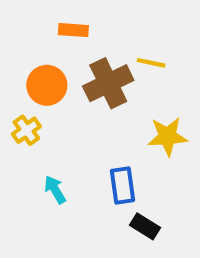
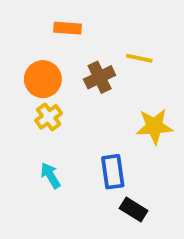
brown cross: (108, 83) -> (100, 77), size x0.7
yellow cross: (26, 130) -> (49, 117), moved

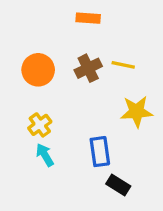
orange rectangle: (67, 28) -> (88, 18), moved
yellow line: (139, 58) -> (123, 65), moved
yellow cross: (49, 117) -> (40, 125), moved

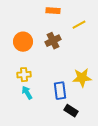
yellow line: (123, 65) -> (79, 25), moved, turned -40
yellow star: (137, 112) -> (82, 78), moved
yellow cross: (40, 125) -> (24, 75), turned 32

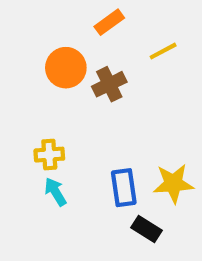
orange rectangle: (53, 11) -> (109, 22), turned -40
orange circle: (23, 42) -> (66, 68), moved
yellow star: (82, 78) -> (173, 183), moved

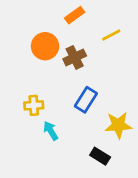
blue rectangle: (124, 188) -> (86, 100), moved, turned 40
cyan arrow: (55, 192) -> (51, 131), moved

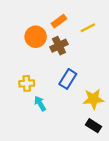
orange rectangle: (75, 15) -> (59, 21), moved
black rectangle: (100, 156) -> (93, 126), moved

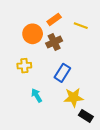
yellow line: (88, 28) -> (81, 26), turned 48
yellow cross: (27, 83) -> (24, 66), moved
yellow star: (93, 99) -> (74, 97), moved

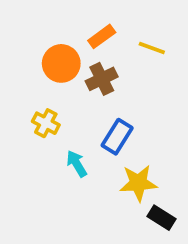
yellow cross: (24, 66) -> (46, 123), turned 32
cyan arrow: (37, 95) -> (77, 164), moved

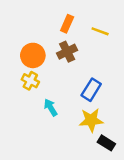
orange rectangle: (102, 36) -> (67, 24), turned -30
orange circle: (61, 63) -> (33, 55), moved
blue rectangle: (117, 137) -> (91, 90), moved

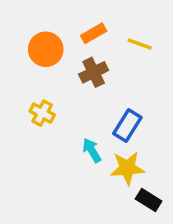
orange rectangle: (67, 24) -> (94, 33), turned 36
orange circle: (33, 55) -> (46, 49), moved
cyan arrow: (51, 107) -> (92, 150), moved

